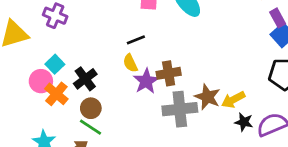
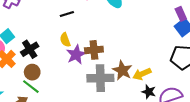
black line: (136, 40) -> (67, 14), moved

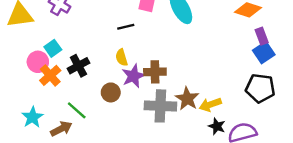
brown circle: (32, 72) -> (111, 92), moved

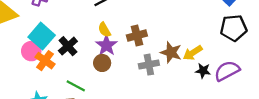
cyan square: (53, 48) -> (42, 36), size x1.6
purple star: (133, 76) -> (106, 45), moved
gray cross: (160, 106) -> (149, 65), size x0.7

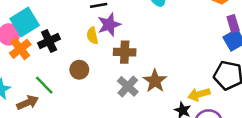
purple star: (106, 45) -> (109, 25), moved
yellow arrow: (193, 53) -> (199, 94), moved
gray cross: (149, 65) -> (128, 86), turned 36

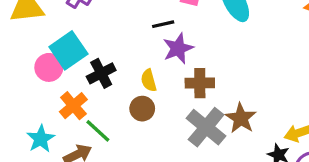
yellow semicircle: (92, 36) -> (149, 80), moved
orange cross: (20, 49) -> (73, 106), moved
gray cross: (128, 86) -> (206, 127), size x1.4

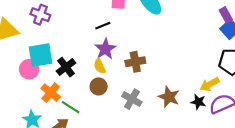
purple star: (178, 48) -> (105, 49), moved
cyan square: (68, 50) -> (41, 55), turned 35
brown star: (241, 118) -> (169, 97), moved
gray cross: (206, 127) -> (132, 99), moved, size x0.7

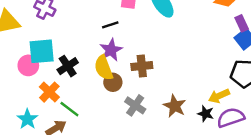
yellow semicircle: (100, 66) -> (104, 68), size x1.5
brown circle: (99, 86) -> (113, 82), moved

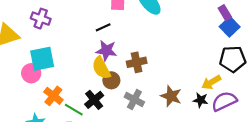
purple star: (111, 50) -> (106, 51), turned -30
black cross: (68, 66) -> (94, 100), moved

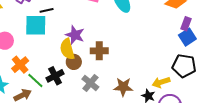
purple rectangle: (225, 13) -> (186, 24), turned 40
black line: (103, 27) -> (47, 10), moved
cyan square: (42, 59) -> (36, 25), moved
brown star: (171, 96) -> (123, 87), turned -30

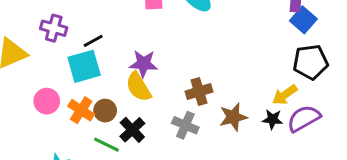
brown cross: (99, 51) -> (199, 92), moved
brown circle: (74, 62) -> (105, 111), moved
orange cross: (20, 65) -> (81, 110), moved

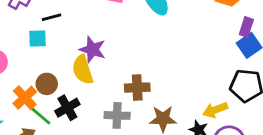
cyan square: (84, 66) -> (37, 39), size x0.6
orange cross: (81, 110) -> (25, 98), moved
gray cross: (185, 125) -> (117, 115), turned -35

